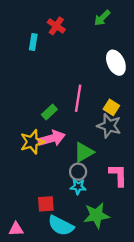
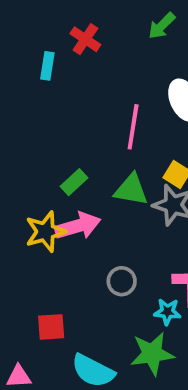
pink line: (78, 98) -> (133, 127), moved
green triangle: (84, 152) -> (131, 190), moved, turned 40
cyan star: (78, 187) -> (167, 312), moved
red square: (46, 204) -> (51, 327), moved

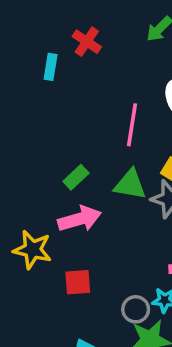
yellow star: (45, 232) -> (33, 250), moved, turned 30
gray circle: (122, 281) -> (136, 309), moved
red square: (51, 327) -> (78, 282), moved

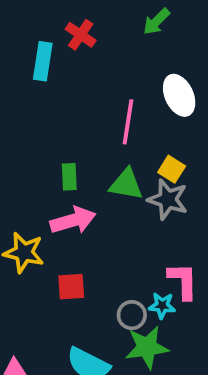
cyan rectangle: (51, 67) -> (43, 61), size x1.4
green rectangle: (76, 177) -> (69, 177), turned -50

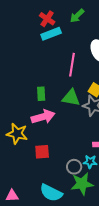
green arrow: (156, 21) -> (77, 16), moved
cyan rectangle: (43, 61) -> (51, 34), moved, turned 60

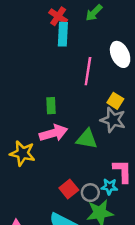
cyan rectangle: (51, 34) -> (63, 34), turned -66
green triangle: (71, 98) -> (87, 139), moved
red square: (42, 152) -> (69, 189), moved, turned -35

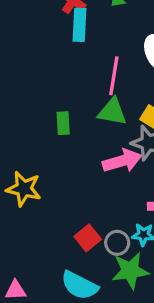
pink arrow: (53, 133) -> (122, 161), moved
green triangle: (87, 139) -> (112, 112), moved

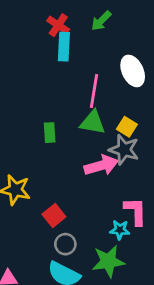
red square: (88, 238) -> (54, 216), moved
gray circle: (117, 243) -> (65, 244), moved

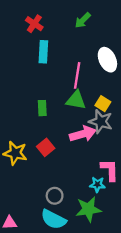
red cross: (58, 25) -> (34, 24), moved
cyan rectangle: (64, 47) -> (43, 52), moved
red square: (54, 216) -> (46, 147), moved

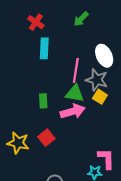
gray star: (101, 122) -> (97, 80), moved
pink arrow: (83, 134) -> (73, 111), moved

